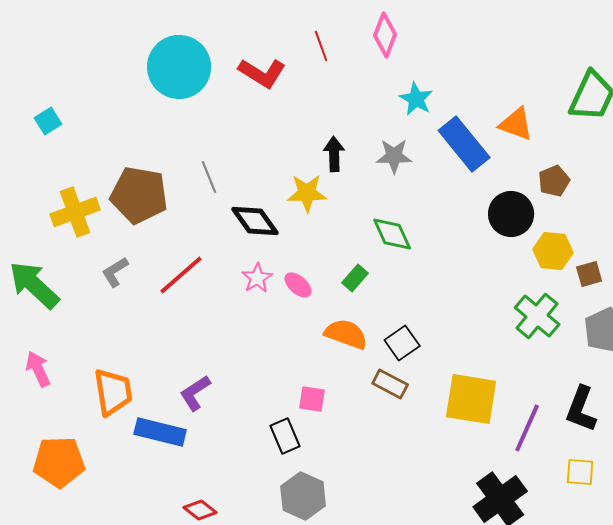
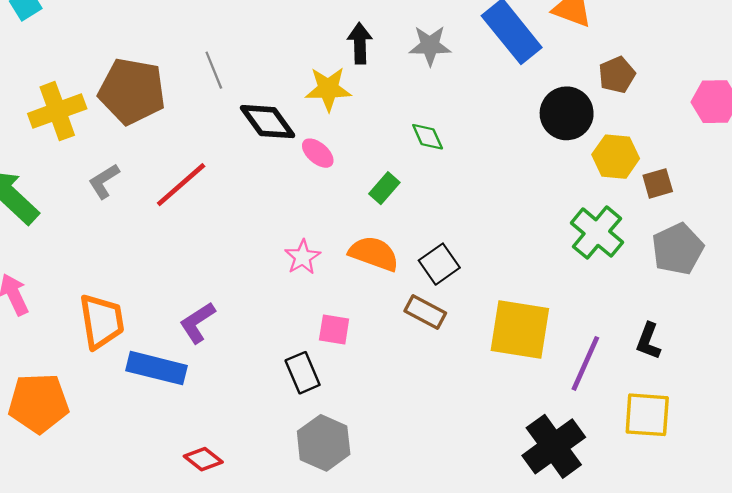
green diamond: (392, 234) -> (428, 137), size x0.7
pink star: (257, 278) -> (303, 257), moved
pink ellipse: (298, 285) -> (318, 153), moved
black L-shape: (581, 409) -> (648, 341), size x0.7
yellow square: (580, 472) -> (647, 415), size x1.4

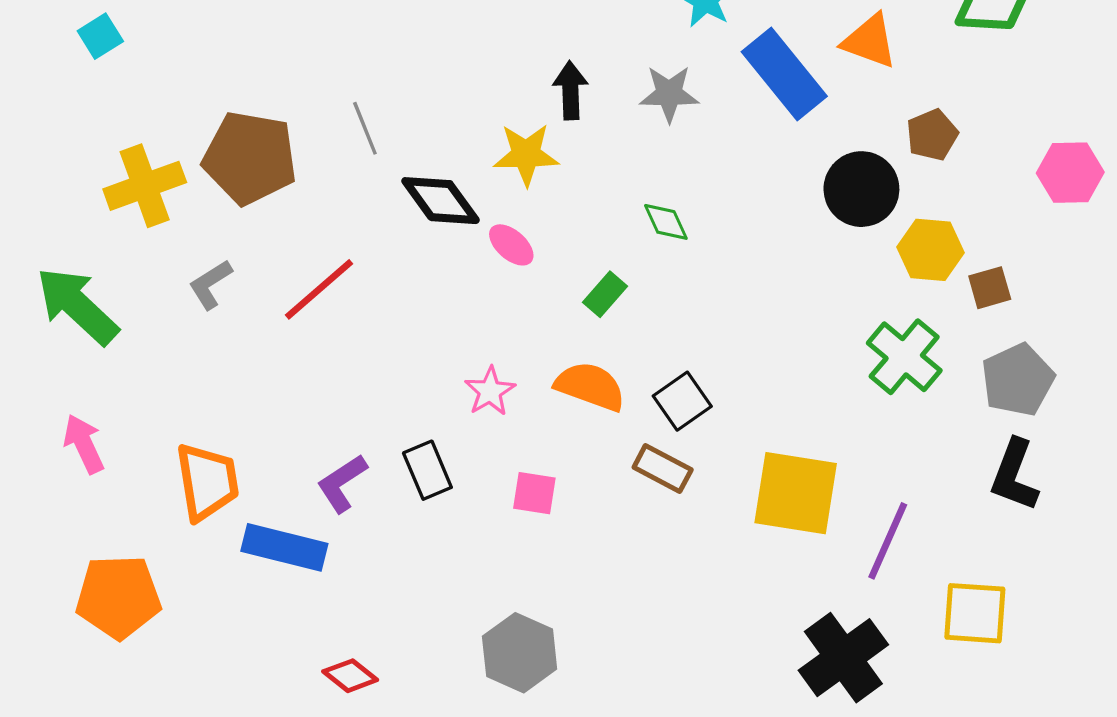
black L-shape: (648, 341) -> (1014, 475), moved, size x1.4
black rectangle: (303, 373) -> (427, 470), moved

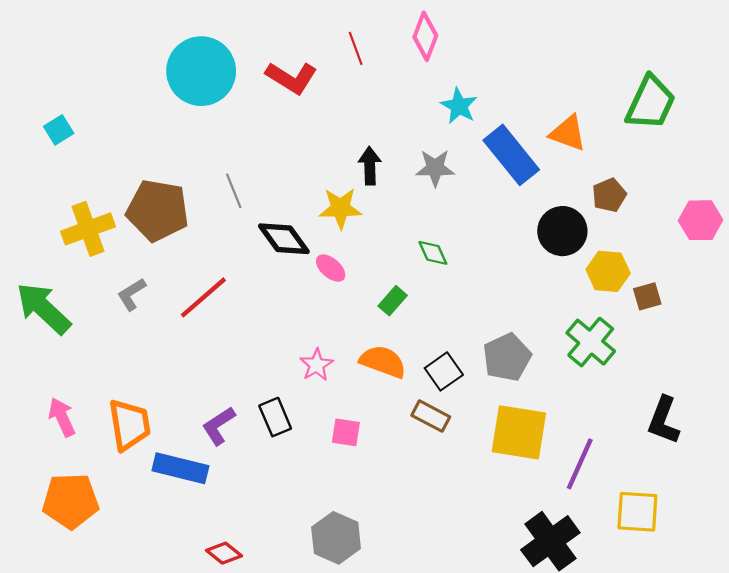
gray pentagon: (1018, 380) -> (507, 357), moved
pink arrow: (84, 444) -> (62, 417), moved

